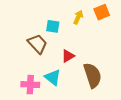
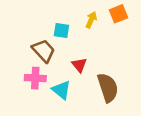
red triangle: (68, 56) -> (79, 65), turned -40
pink cross: (30, 85) -> (35, 78), moved

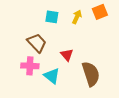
cyan square: (61, 30) -> (52, 17), moved

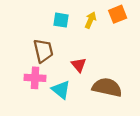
brown trapezoid: (37, 43) -> (43, 51), turned 30
brown semicircle: (91, 74) -> (107, 87), turned -60

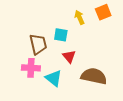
cyan square: (61, 20) -> (61, 35), moved
yellow arrow: (91, 20) -> (79, 17), turned -48

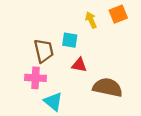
red triangle: (69, 57) -> (79, 65), turned -40
cyan triangle: (54, 78) -> (53, 102), moved

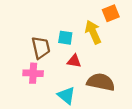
yellow arrow: (91, 20) -> (93, 32), moved, size x1.5
cyan triangle: (53, 102) -> (66, 95), moved

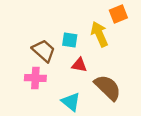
brown trapezoid: (41, 48) -> (44, 51), turned -35
brown semicircle: (101, 82) -> (108, 87), turned 32

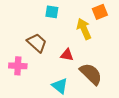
cyan square: (70, 40) -> (52, 12), moved
pink cross: (35, 78) -> (18, 66), moved

